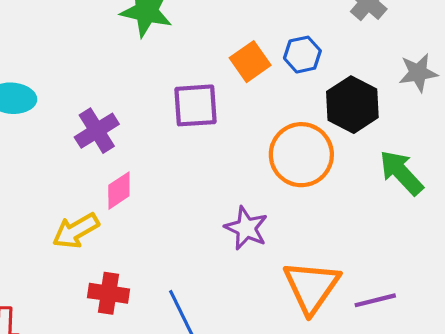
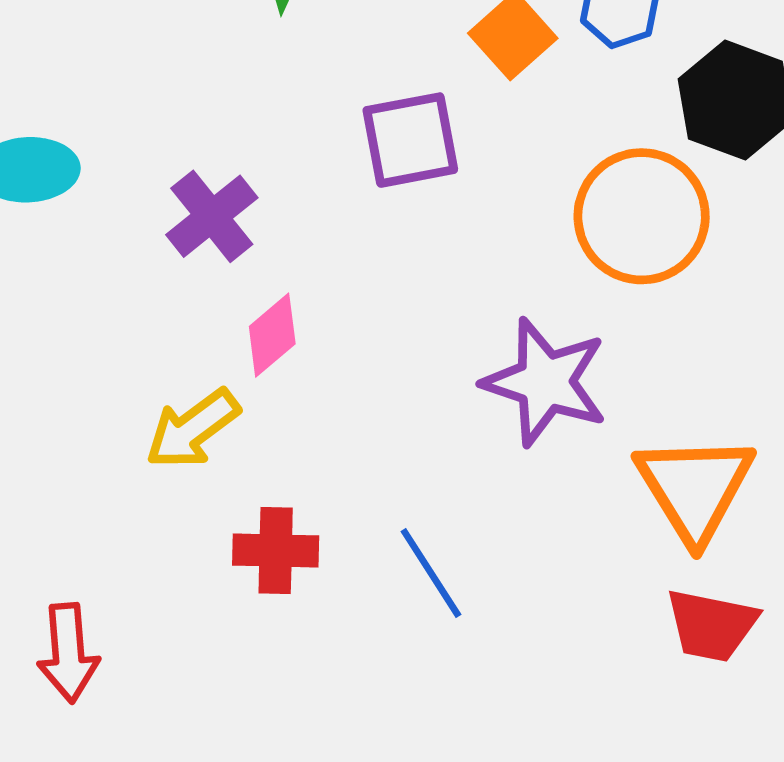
purple star: (246, 228) -> (545, 382), size x1.4

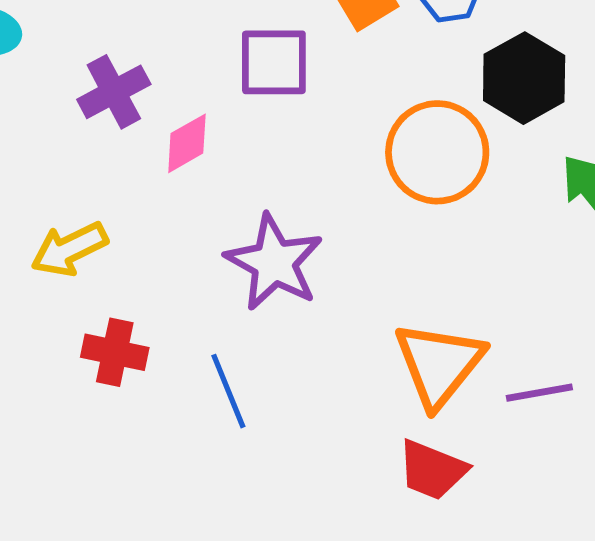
pink diamond: (272, 335) -> (187, 143), moved
purple star: (545, 382) -> (274, 262), moved

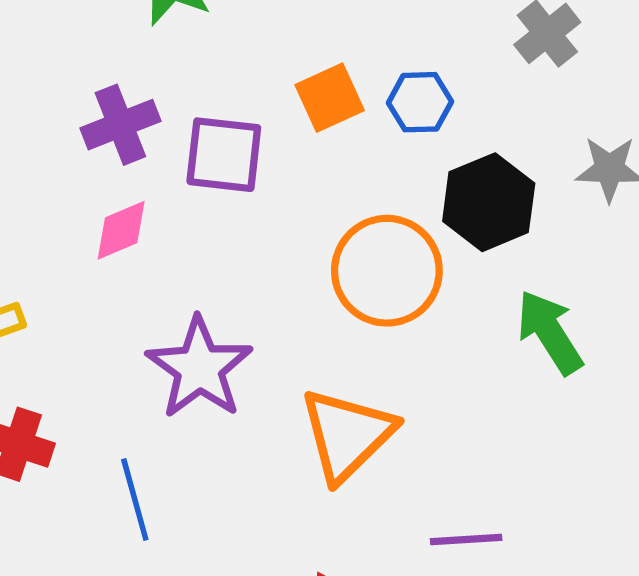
purple cross: (114, 92) -> (120, 125), moved
orange triangle: (439, 364) -> (347, 435), moved

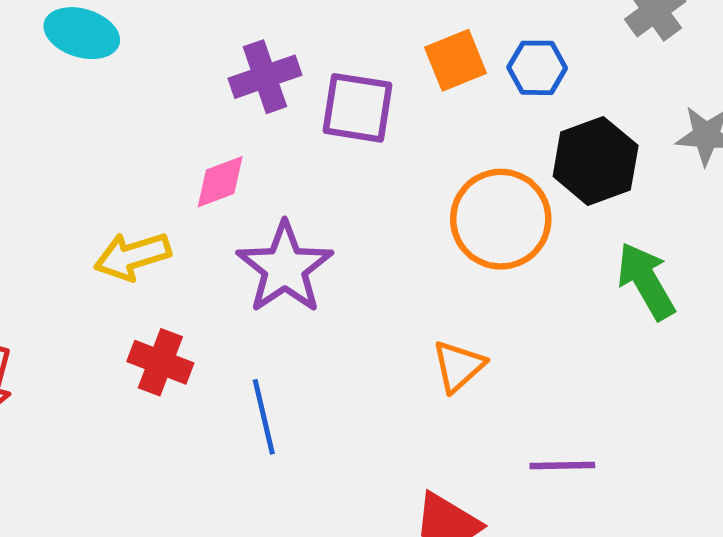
pink diamond: (121, 230) -> (220, 182), moved
purple star: (199, 368) -> (285, 268), moved
orange triangle: (347, 435) -> (459, 366), size x0.6

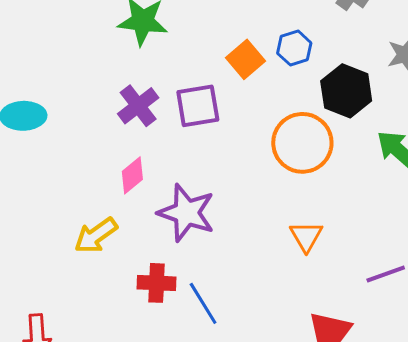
red cross: (160, 362) -> (157, 283), moved

